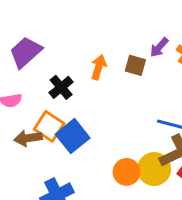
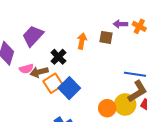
purple arrow: (159, 47) -> (120, 24), turned 56
orange square: (49, 126) -> (53, 83), turned 30
brown arrow: (28, 138) -> (39, 72), moved

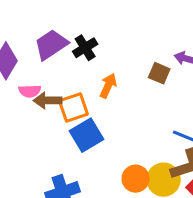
orange arrow: (82, 41) -> (108, 86), moved
black cross: (58, 57) -> (85, 48), moved
orange square: (53, 83) -> (73, 107), moved

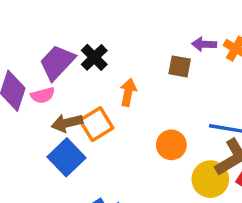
pink semicircle: (30, 91) -> (43, 95), moved
blue square: (86, 135) -> (67, 157), moved
orange circle: (136, 179) -> (171, 145), moved

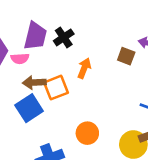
purple trapezoid: (57, 62) -> (35, 36), turned 140
orange circle: (171, 145) -> (87, 133), moved

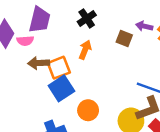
black cross: (64, 37) -> (87, 18), moved
blue square: (29, 108) -> (61, 88), moved

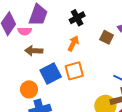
orange square: (59, 68) -> (74, 71), moved
orange circle: (88, 110) -> (29, 89), moved

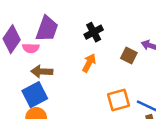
orange square: (74, 71) -> (119, 100), moved
blue square: (51, 73) -> (35, 95), moved

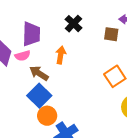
orange arrow: (89, 63) -> (61, 55), moved
brown arrow: (42, 72) -> (39, 73), turned 48

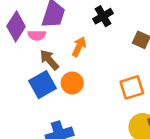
orange circle: (47, 116) -> (72, 83), moved

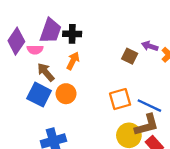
black cross: (103, 16) -> (72, 34), moved, turned 30
blue square: (43, 85) -> (39, 95), turned -35

